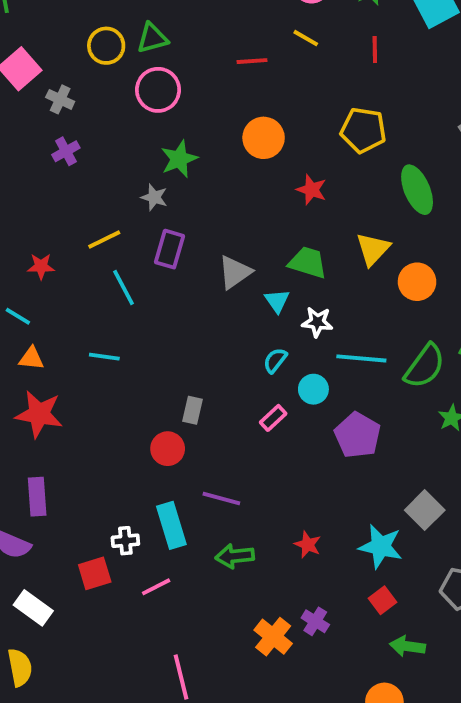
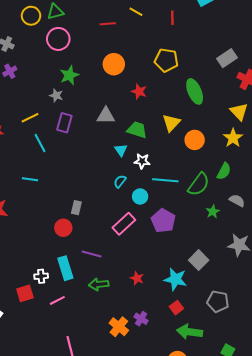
gray triangle: (235, 272) -> (106, 116), moved, turned 36
pink rectangle: (273, 418) -> (124, 224), moved, size x1.6
green arrow: (407, 646) -> (190, 332), size x1.4

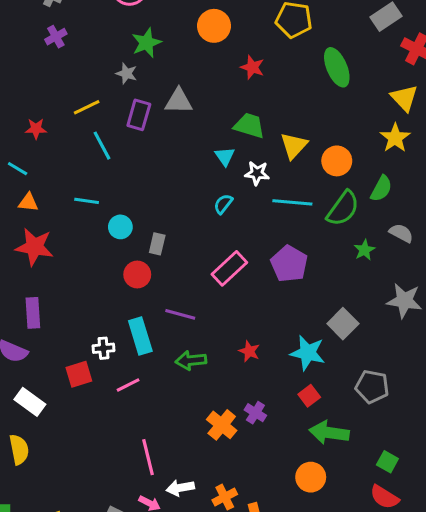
gray triangle: (106, 116) -> (179, 101), moved
yellow triangle: (171, 123) -> (294, 146), moved
orange circle: (195, 140) -> (337, 161), moved
cyan circle: (140, 196) -> (120, 227), moved

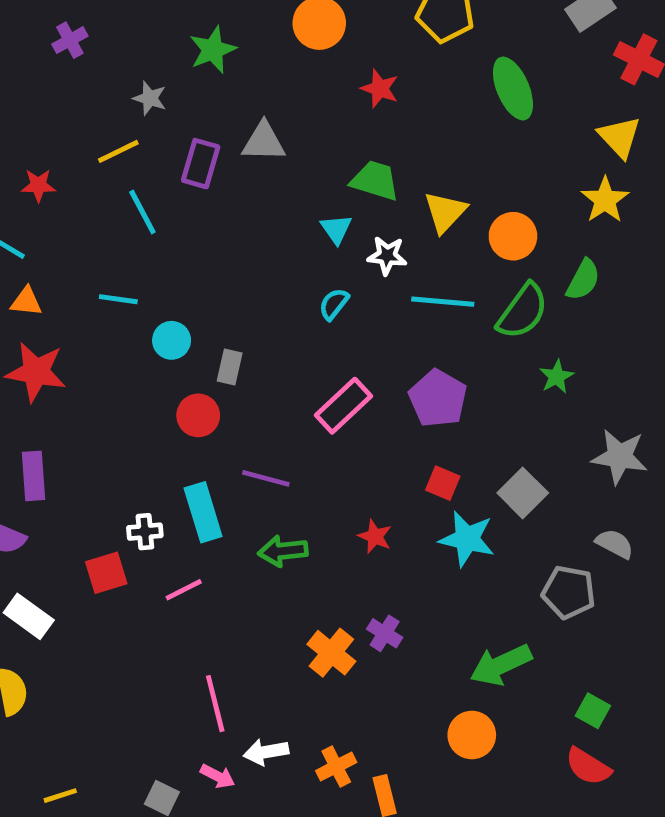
gray star: (127, 73) -> (150, 98), moved
gray semicircle: (401, 233) -> (615, 544), moved
red square: (309, 396) -> (443, 483), moved, turned -30
green arrow: (329, 433) -> (501, 665), turned -33

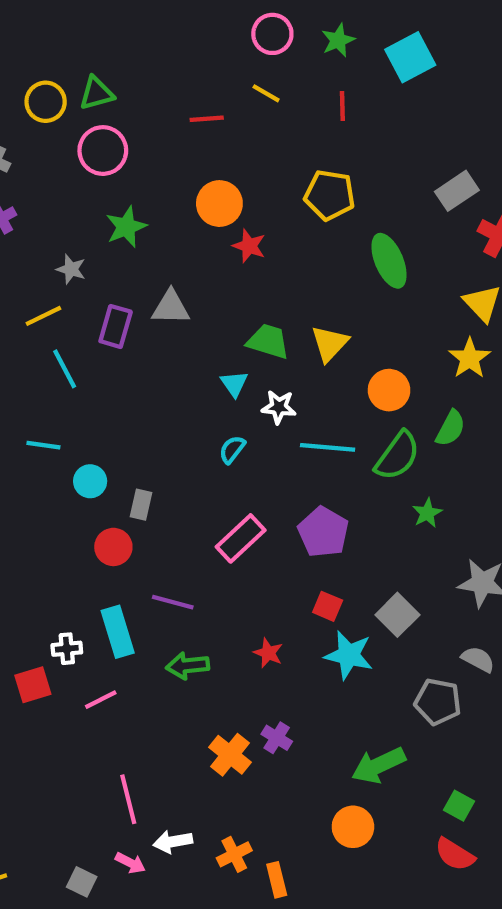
red star: (380, 89) -> (249, 246), moved
yellow triangle: (445, 212) -> (330, 343), moved

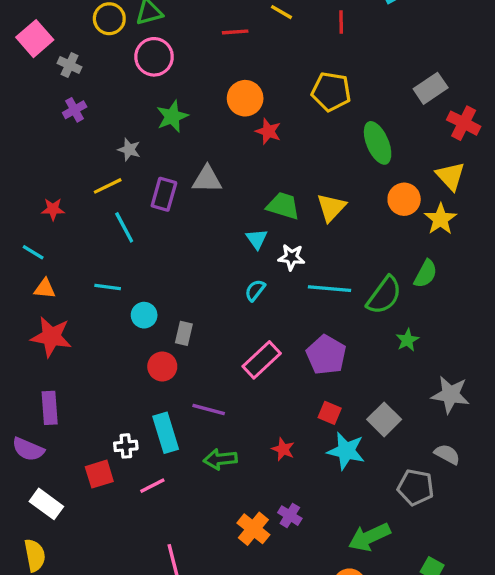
orange circle: (389, 390) -> (404, 199), moved

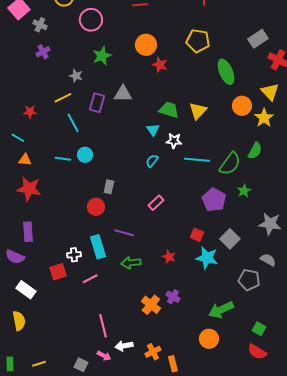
cyan circle: (144, 315) -> (85, 155), moved
purple pentagon: (326, 355) -> (214, 200), moved
pink rectangle: (262, 360) -> (156, 203), size x0.7

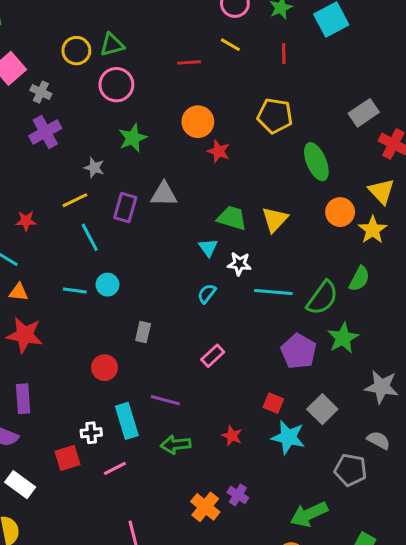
purple cross: (43, 52) -> (45, 132), size x1.5
green star: (244, 191) -> (343, 338), size x1.5
red circle: (96, 207) -> (105, 368), moved

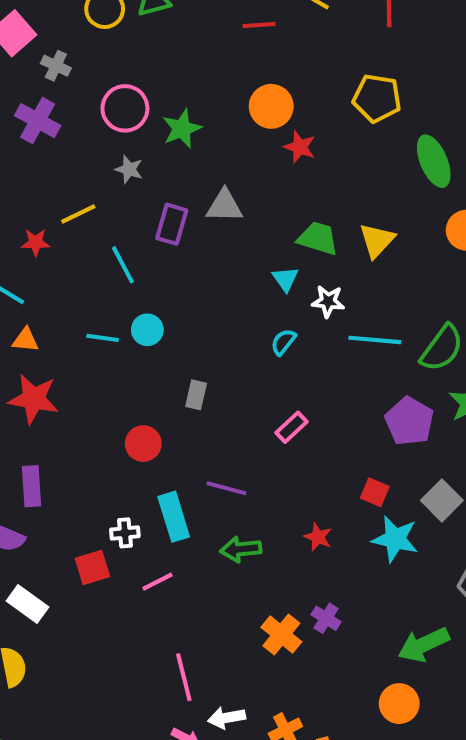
pink circle: (116, 85) -> (125, 108), moved
purple cross: (45, 132) -> (38, 121), moved, turned -32
yellow line: (75, 200) -> (78, 214), moved

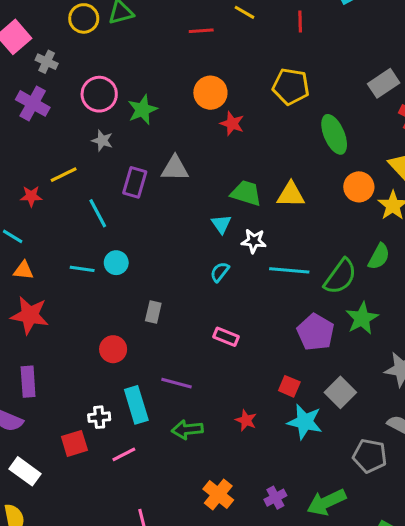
yellow triangle: (377, 240) -> (291, 195), turned 48
pink rectangle: (292, 427) -> (226, 337), turned 65
purple cross: (326, 618) -> (275, 498), moved, turned 30

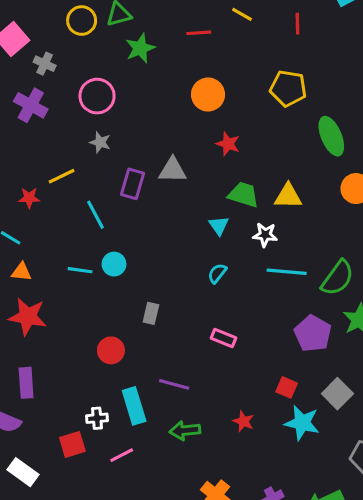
green star: (142, 110) -> (140, 48), moved
red star: (232, 124) -> (228, 144), moved
white star: (254, 241) -> (265, 235), moved

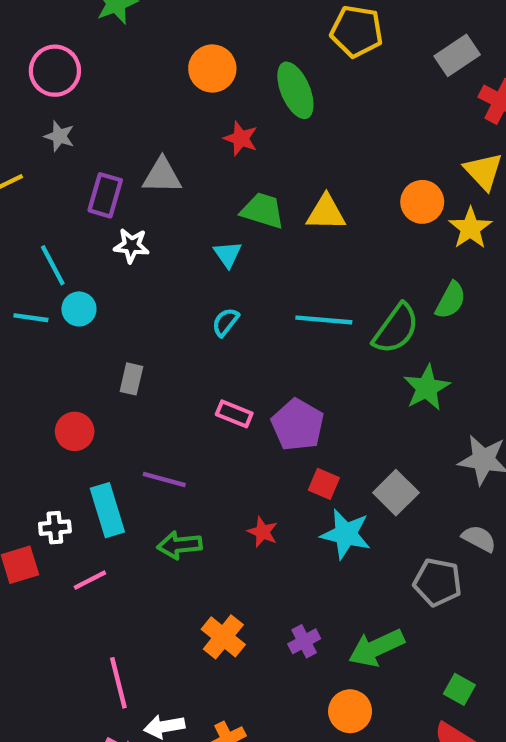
yellow pentagon: (288, 88) -> (357, 31), moved
green ellipse: (331, 136) -> (295, 90), moved
cyan line: (95, 215) -> (53, 265), moved
white star: (265, 235) -> (131, 246), moved
purple pentagon: (313, 333) -> (298, 425), moved

